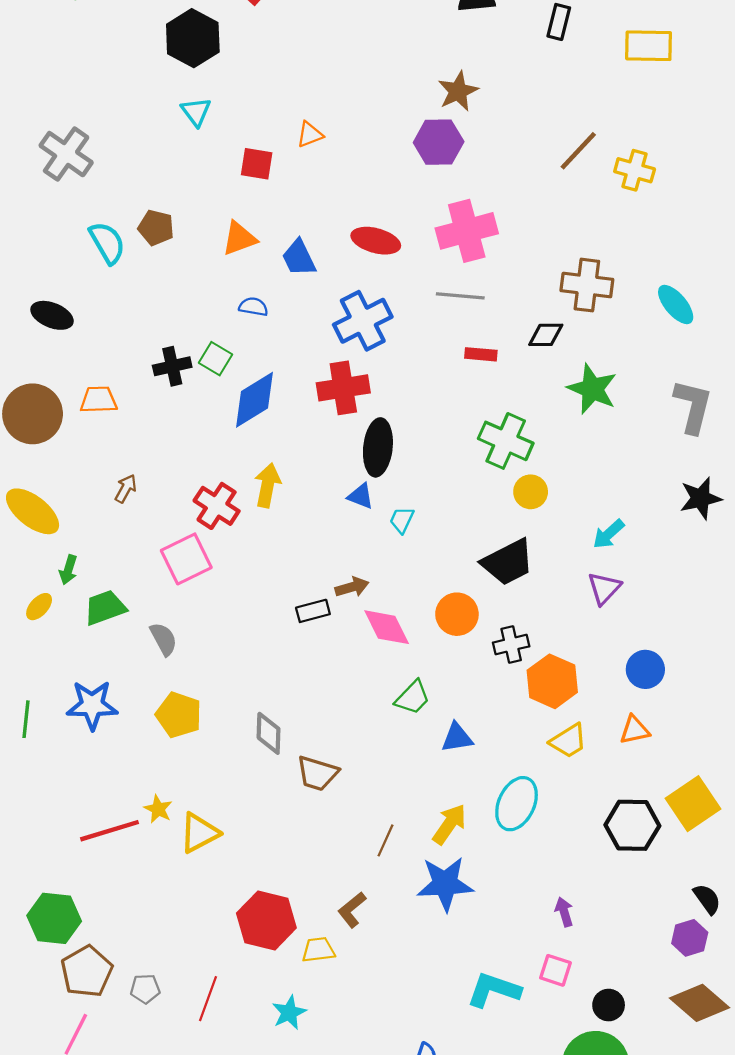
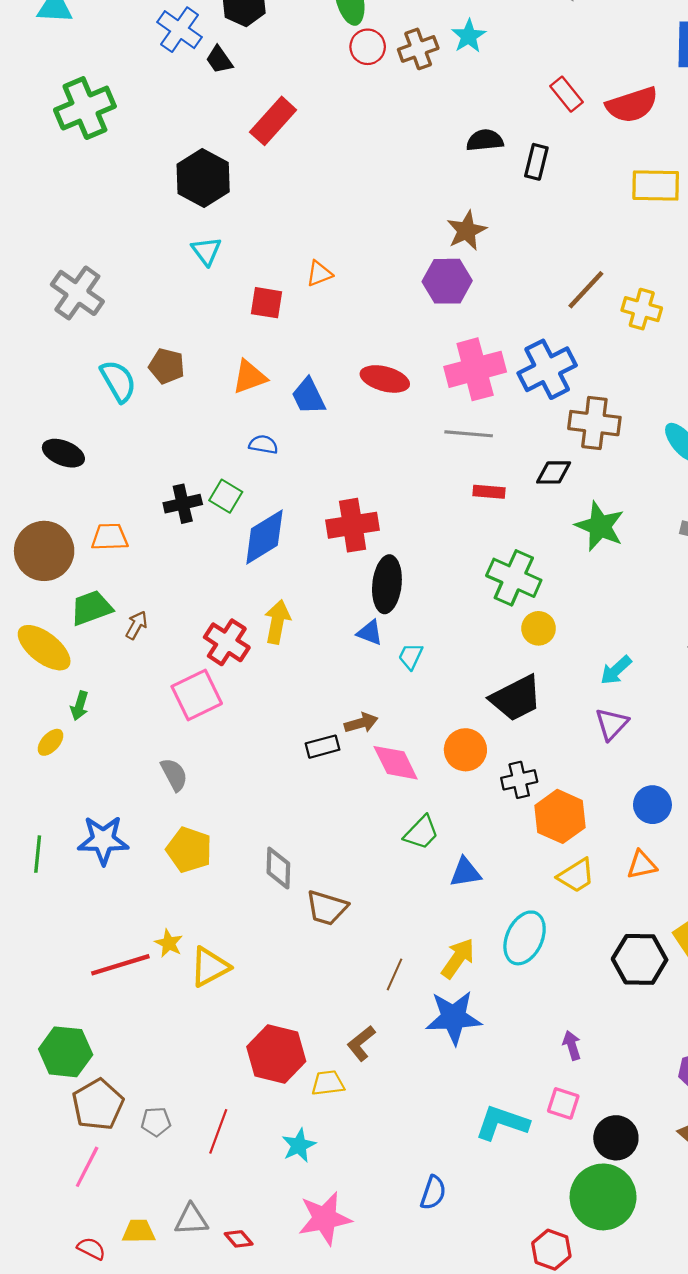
black rectangle: (559, 22) -> (536, 162), moved
blue cross: (363, 321) -> (547, 369), moved
green trapezoid: (105, 608) -> (91, 608), moved
black circle: (609, 1005) -> (616, 1138), size x1.4

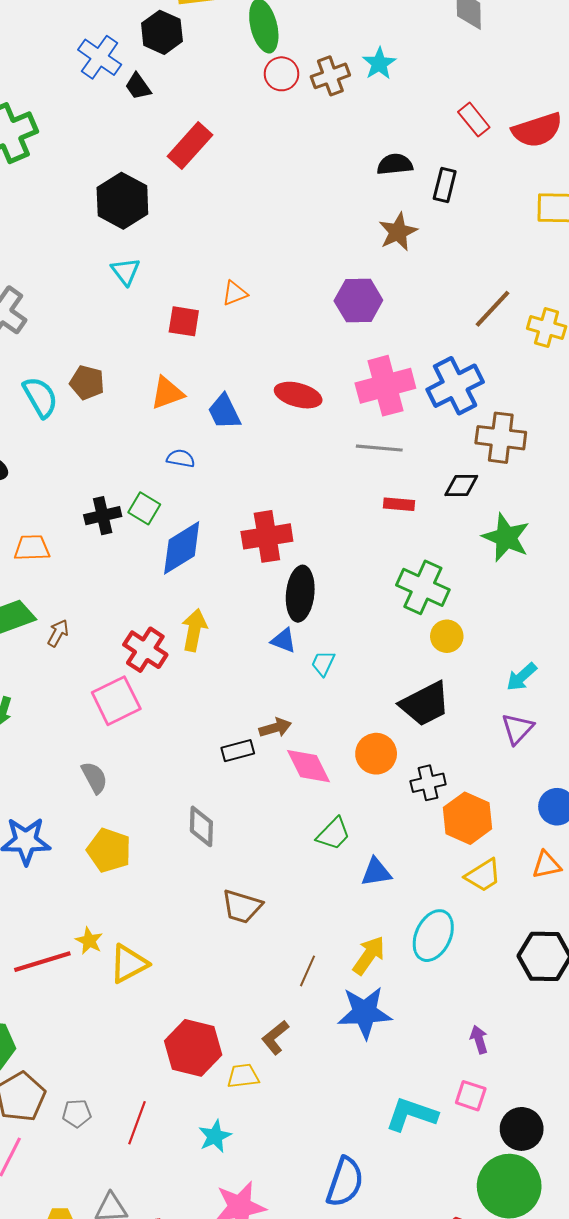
brown star: (467, 231) -> (398, 232), moved
gray diamond: (278, 868) -> (201, 826), moved
blue semicircle: (433, 1193) -> (345, 1182), size x1.5

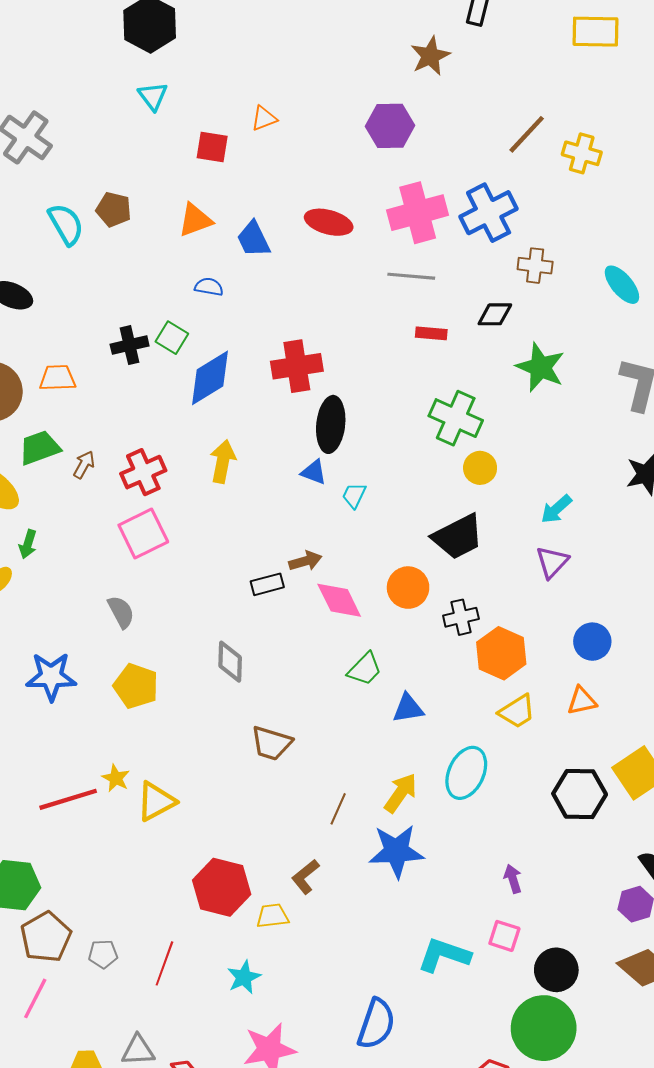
brown cross: (501, 438) -> (535, 266), size x0.7
red cross: (145, 650) -> (143, 472), moved, turned 33

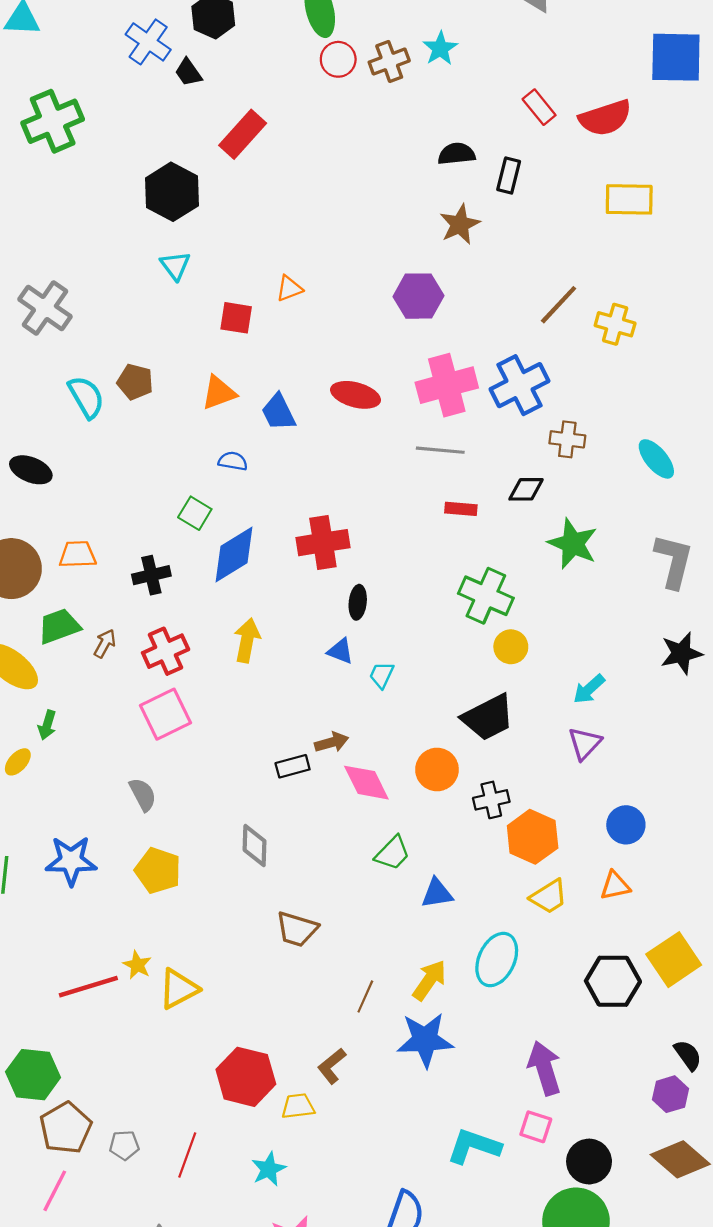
black cross: (130, 345) -> (151, 575), moved
black ellipse: (331, 424) -> (358, 602), size x0.6
purple arrow: (513, 879) -> (544, 1068), size x1.8

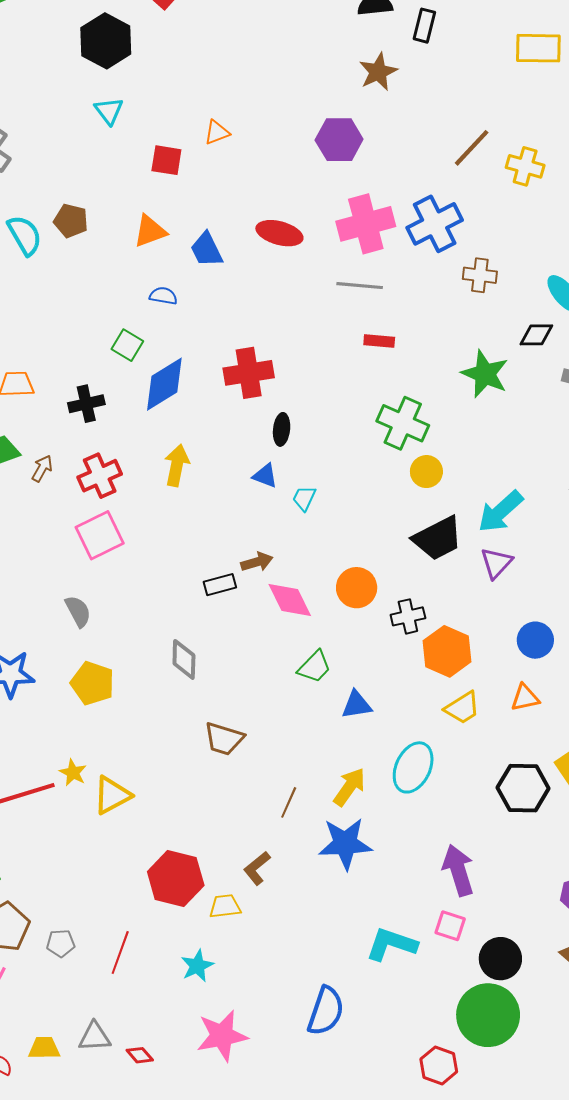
black diamond: (526, 489) -> (536, 335), moved
cyan arrow: (589, 689) -> (500, 512), size x1.5
black trapezoid: (488, 717) -> (438, 538), moved

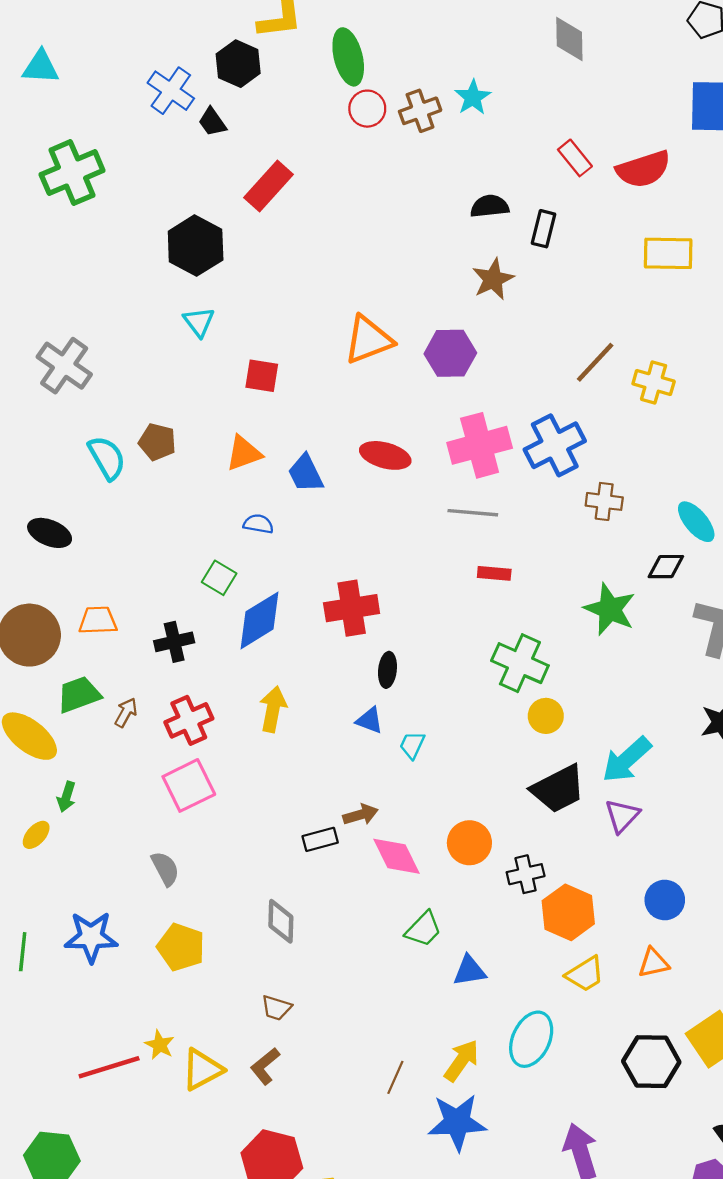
orange triangle: (217, 132) -> (368, 340), moved, size x1.8
brown trapezoid: (224, 739) -> (276, 1008), moved, size x0.7
brown L-shape: (257, 868) -> (265, 1066), moved

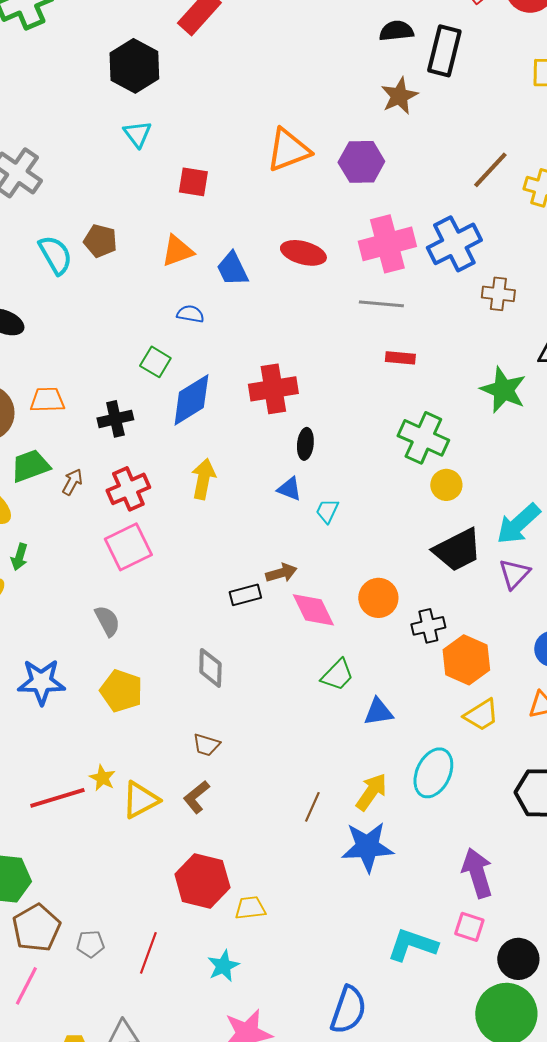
black rectangle: (544, 229) -> (444, 51), size x1.5

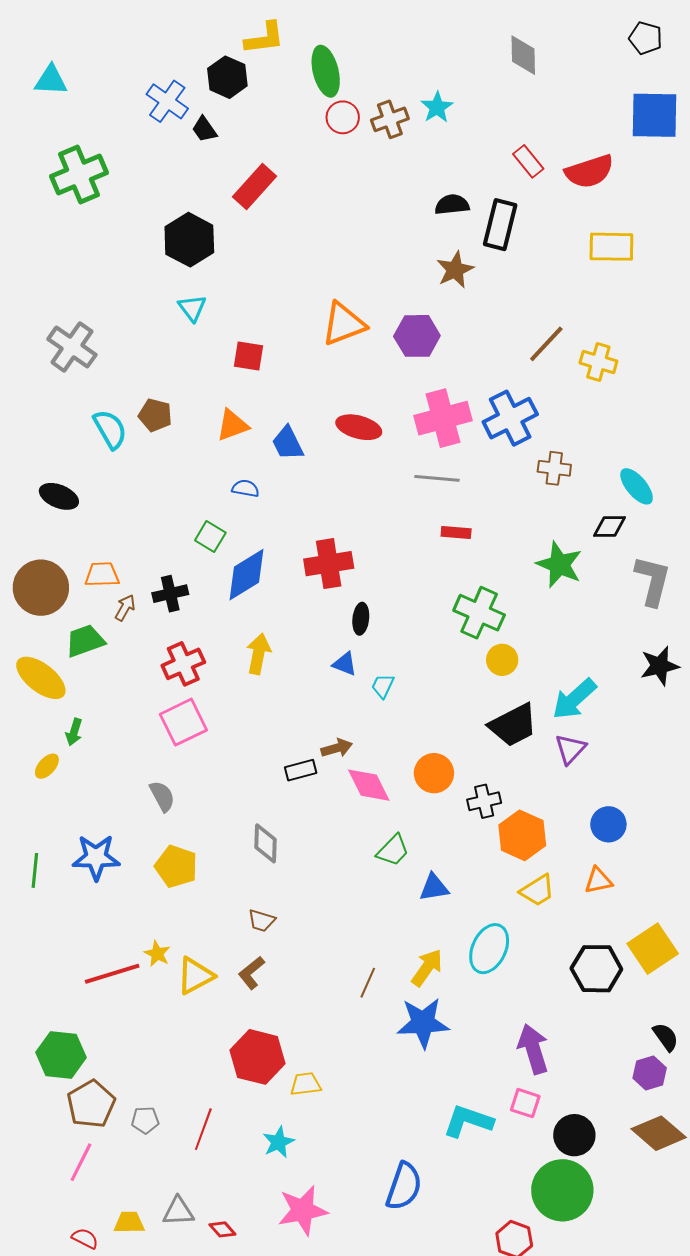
brown arrow: (72, 482) -> (125, 608), moved

